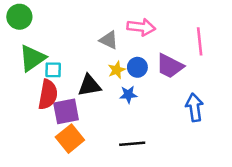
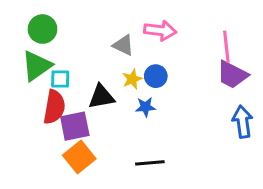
green circle: (19, 17) -> (43, 29), moved
purple trapezoid: (170, 66) -> (232, 75), moved
blue arrow: (194, 107) -> (243, 122), moved

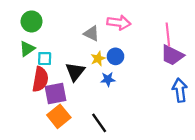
green triangle: (37, 66) -> (27, 49), size x0.7
black triangle: (101, 97) -> (75, 72), turned -42
black line: (150, 163) -> (99, 123), moved, turned 60

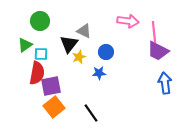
green circle: (32, 21) -> (40, 21), moved
pink arrow: (119, 23) -> (128, 21), moved
yellow star: (98, 59) -> (79, 57), moved
black triangle: (75, 72) -> (69, 44), moved

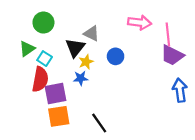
cyan square: (41, 54) -> (45, 59), turned 32
blue star: (99, 73) -> (81, 78), moved
orange square: (54, 107) -> (59, 116), turned 30

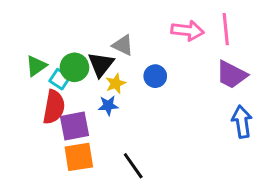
green circle: (43, 23) -> (74, 67), moved
pink line: (168, 35) -> (226, 29), moved

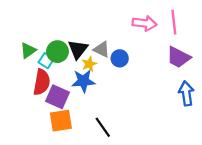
gray triangle: (123, 45) -> (102, 49), moved
blue star: (108, 106) -> (83, 81), size x1.5
purple square: (74, 126) -> (57, 97), turned 35

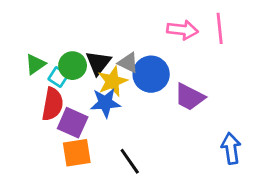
purple trapezoid: (178, 57) -> (190, 97), moved
blue circle: (120, 58) -> (151, 74), size x1.6
yellow star: (89, 64) -> (113, 81), size x1.5
blue arrow: (186, 93) -> (231, 148), moved

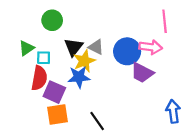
pink arrow: (182, 30) -> (151, 47), moved
green circle: (73, 66) -> (52, 20), moved
blue circle: (151, 74) -> (127, 51), moved
cyan square: (58, 77) -> (44, 58), turned -32

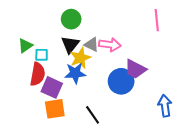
green circle: (52, 20) -> (71, 19), moved
pink arrow: (151, 47) -> (110, 45), moved
blue circle: (127, 51) -> (121, 81), moved

